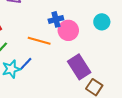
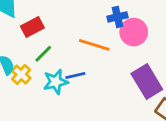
blue line: (26, 64) -> (75, 75), turned 32

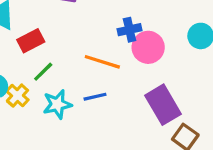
blue line: (75, 75) -> (95, 97), moved

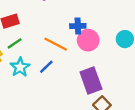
blue line: (95, 97) -> (46, 67), turned -42
cyan star: (57, 104) -> (20, 67), turned -30

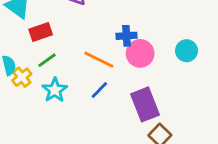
blue line: (46, 67) -> (99, 90), moved

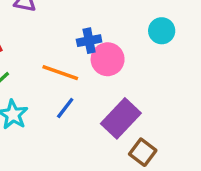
cyan circle: (187, 51) -> (162, 31), moved
purple rectangle: (145, 104) -> (121, 118), turned 72

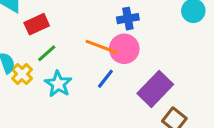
pink circle: (108, 59) -> (124, 49), moved

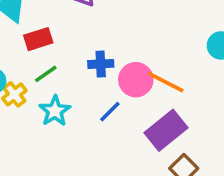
blue cross: (128, 19) -> (101, 64), moved
orange line: (102, 47) -> (166, 82), moved

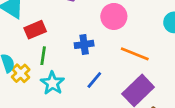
green line: (46, 74) -> (43, 56), turned -42
pink circle: (136, 80) -> (114, 16), moved

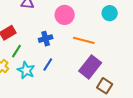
green line: (43, 56) -> (16, 51), turned 32
blue line: (94, 80) -> (48, 64), moved

